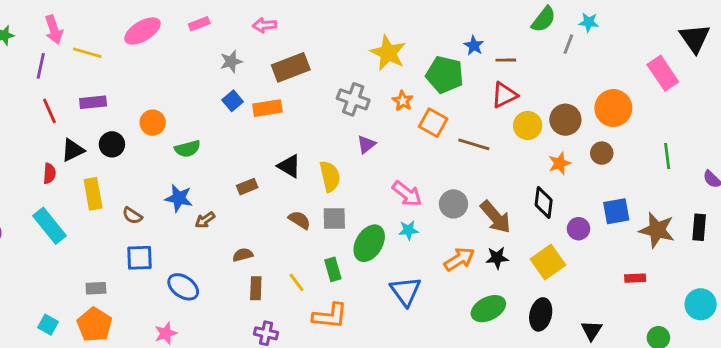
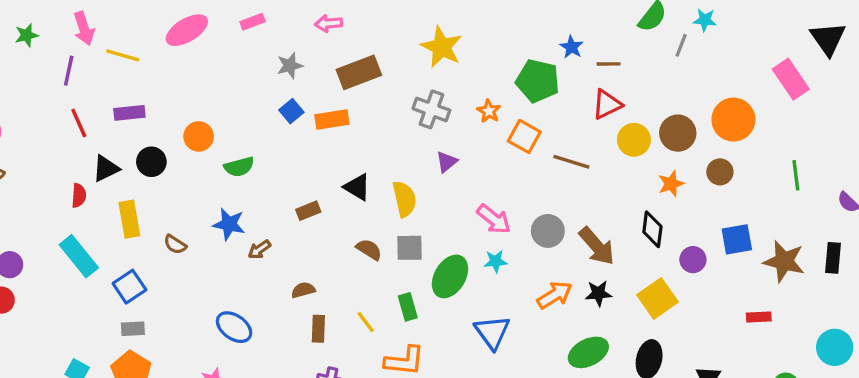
yellow star: (388, 53) -> (442, 47), moved
blue square: (140, 258) -> (129, 287), moved, turned -32

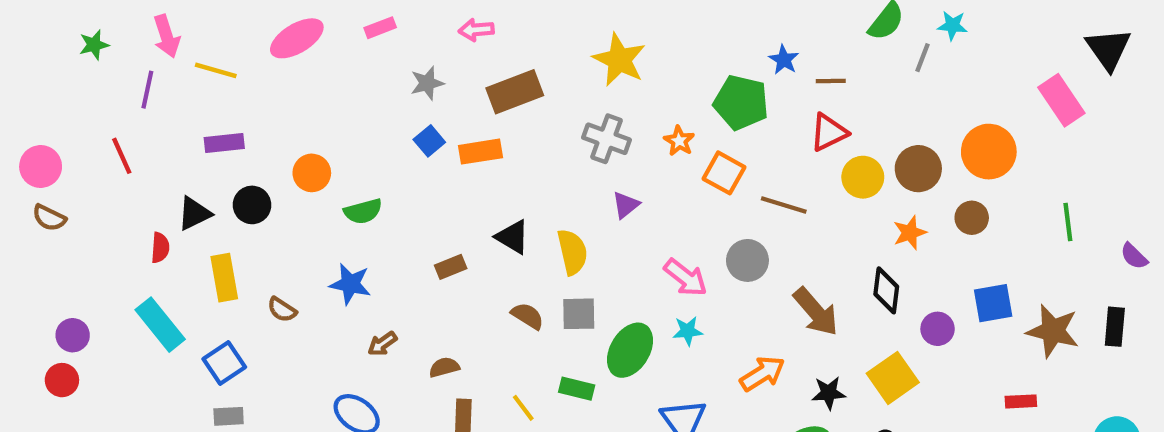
red line: (79, 123) -> (122, 156), moved
gray circle: (548, 231) -> (747, 260), moved
brown arrow: (259, 249) -> (382, 344), moved
black star: (598, 293) -> (829, 393), moved
green rectangle: (408, 307) -> (577, 389), turned -60

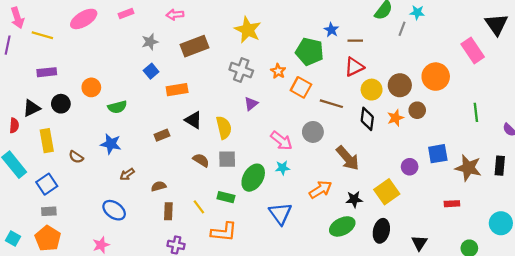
orange rectangle: (481, 152) -> (177, 90), moved
brown circle: (972, 218) -> (417, 110), moved
black diamond: (886, 290) -> (367, 119), moved

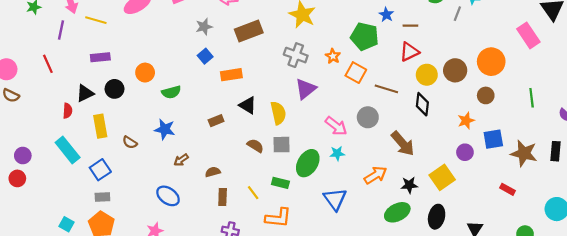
purple triangle: (251, 104) -> (306, 89), size x1.5
brown circle: (417, 110) -> (486, 95), moved
orange star: (395, 118) -> (466, 121), moved
red rectangle: (452, 204) -> (508, 189), turned 32

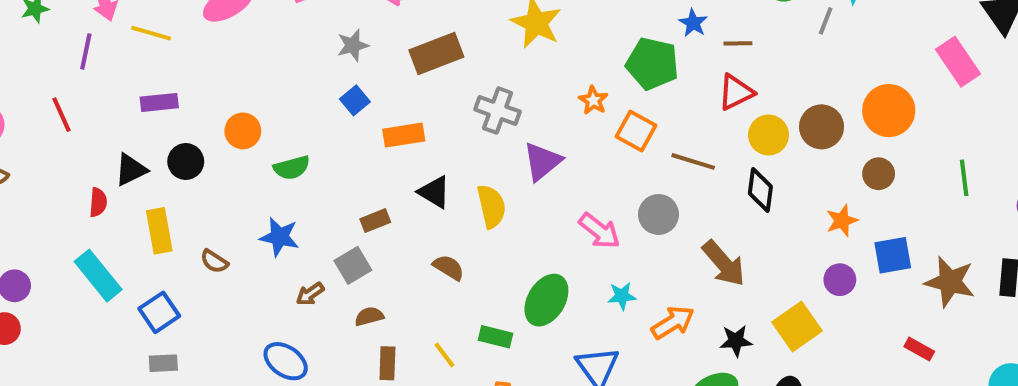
gray cross: (296, 55) -> (498, 111), moved
gray square: (282, 145) -> (353, 265), moved, turned -30
cyan star: (337, 153) -> (622, 296), moved

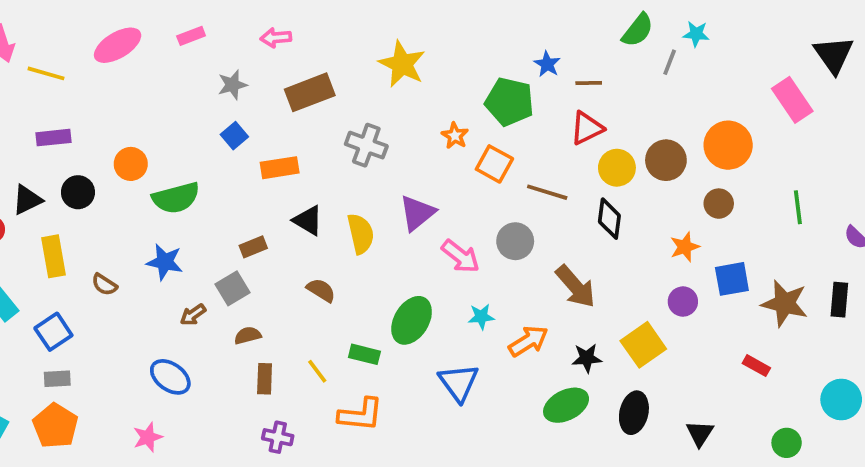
purple triangle: (542, 161) -> (417, 213), moved
green semicircle: (292, 168) -> (176, 198), size x1.4

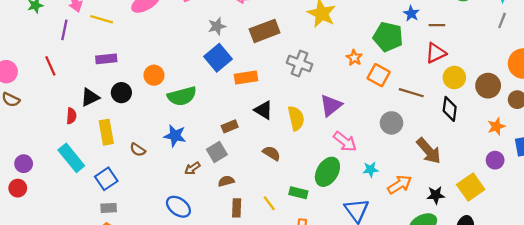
gray line: (670, 62) -> (502, 20), moved
blue square: (234, 136) -> (218, 58), size x1.6
brown circle: (666, 160) -> (488, 86), moved
pink arrow: (461, 256) -> (345, 142), moved

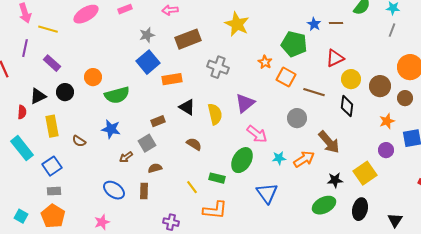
brown line: (437, 25) -> (336, 23), moved
purple line: (64, 30) -> (25, 48), moved
purple rectangle: (106, 59) -> (52, 63), turned 48
orange arrow: (400, 185) -> (304, 159), moved
brown rectangle: (237, 208) -> (144, 191), moved

